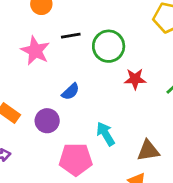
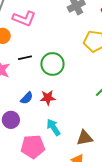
red star: (135, 79) -> (48, 98), moved

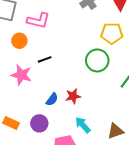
green circle: (52, 64) -> (97, 60), moved

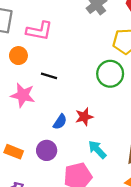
black line: (45, 59) -> (49, 76), turned 40

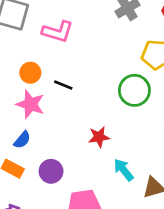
orange circle: (18, 56) -> (30, 73), moved
blue semicircle: (60, 122) -> (22, 140), moved
cyan arrow: (97, 150) -> (124, 170), moved

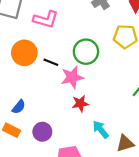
orange circle: (30, 73) -> (24, 53), size x1.5
green circle: (134, 90) -> (86, 52), moved
pink star: (30, 104) -> (72, 77), moved, turned -30

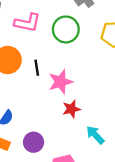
green circle: (86, 52) -> (66, 29), moved
black line: (51, 62) -> (37, 68), turned 64

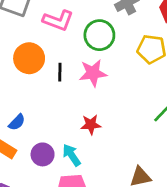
pink star: (60, 82) -> (93, 73), moved
cyan arrow: (95, 135) -> (72, 155), moved

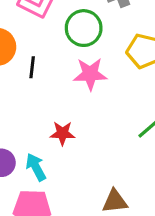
pink star: (93, 73) -> (90, 74), moved

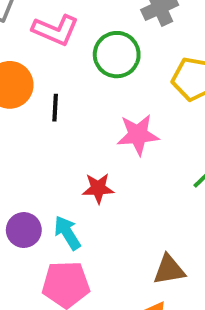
pink star: (90, 74) -> (138, 135), moved

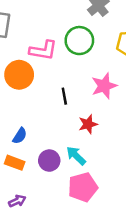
pink L-shape: (56, 30) -> (43, 50), moved
black line: (55, 108) -> (64, 96), moved

